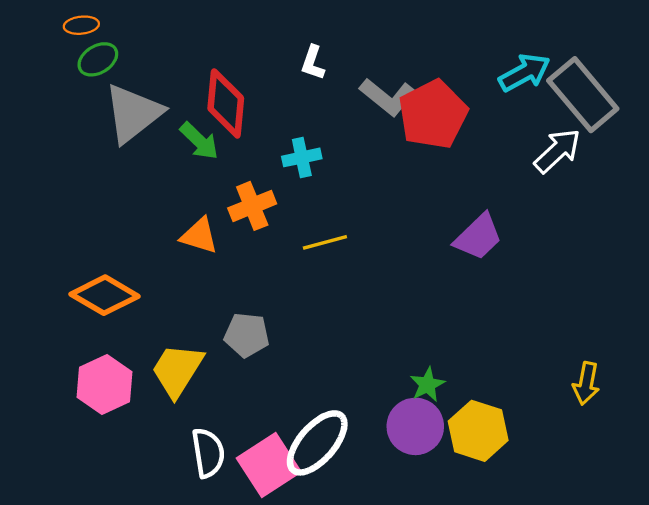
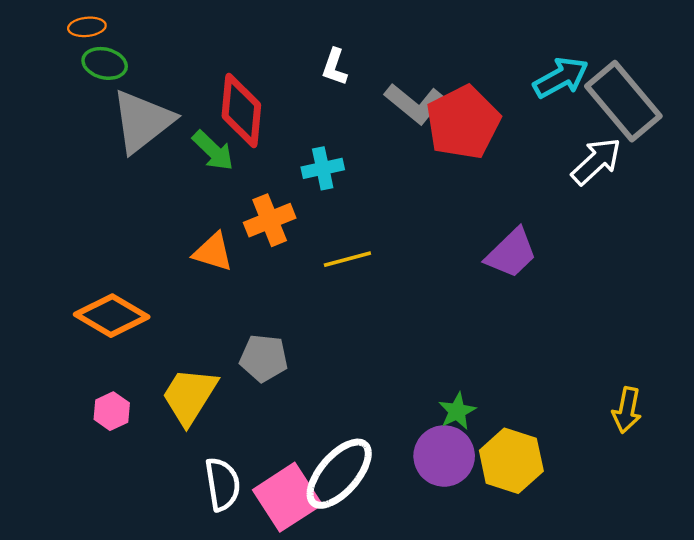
green ellipse: (98, 59) -> (105, 63), turned 45
pink hexagon: (104, 384) -> (112, 411), size x0.6

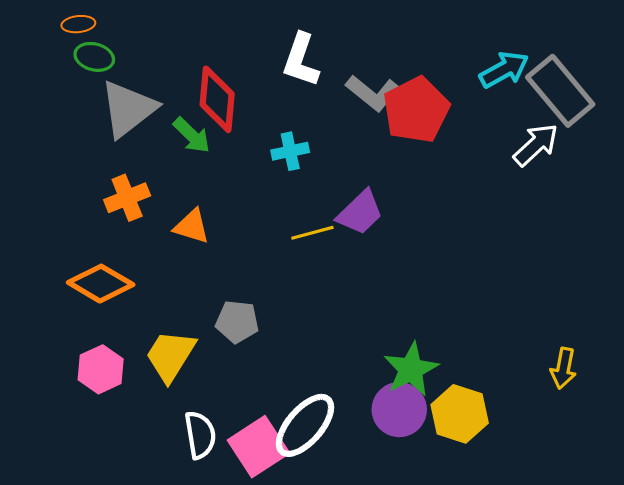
white L-shape: (334, 67) -> (301, 60), size x1.6
orange cross: (270, 220) -> (127, 198), moved
purple trapezoid: (511, 253) -> (360, 213), moved
pink hexagon: (112, 411) -> (101, 369), size x1.4
green star: (457, 411) -> (411, 369), size x1.6

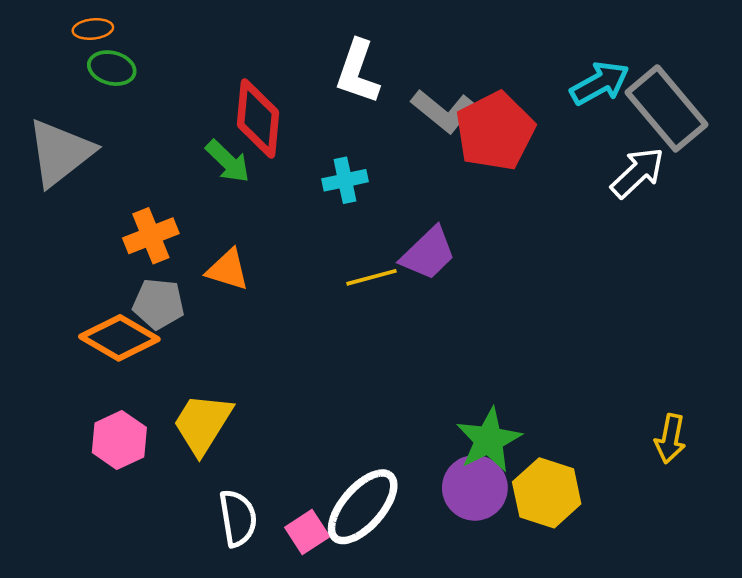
gray triangle: (128, 109) -> (60, 153), moved
gray pentagon: (237, 322) -> (158, 304), moved
pink square: (258, 447) -> (307, 532), size x0.6

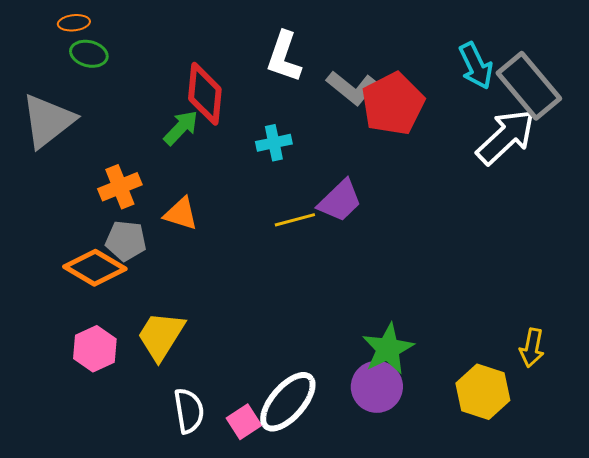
cyan arrow: (600, 83) -> (476, 66), turned 93
green arrow: (228, 161) -> (181, 128), turned -90
white arrow: (637, 173) -> (506, 137), size x1.4
yellow hexagon: (547, 493) -> (483, 392), moved

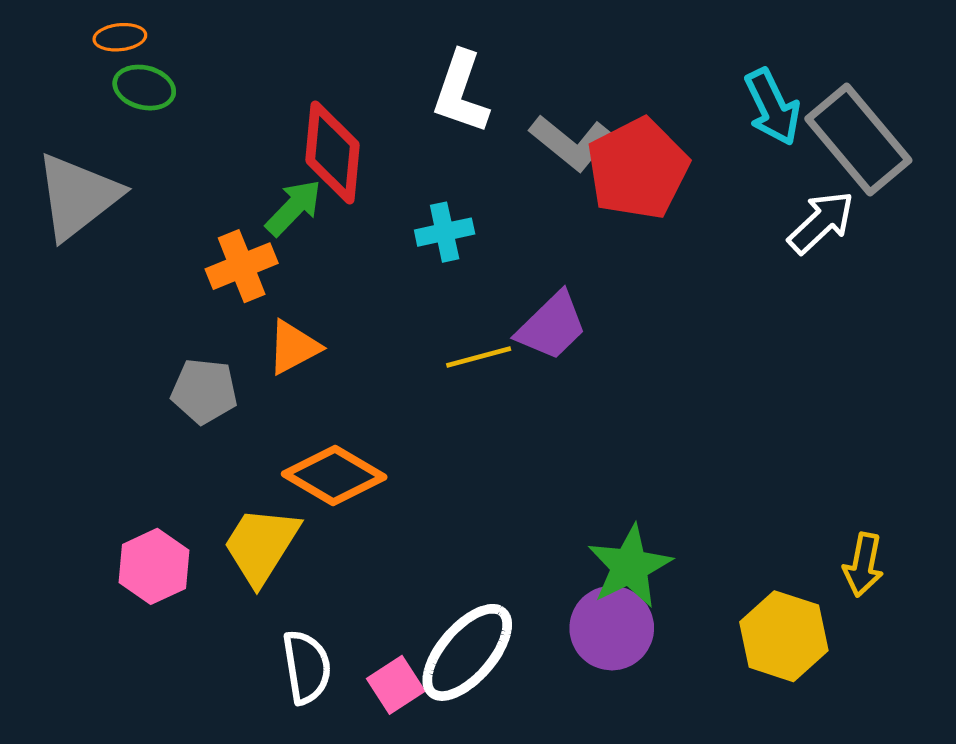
white arrow: (506, 137) -> (821, 222), size x0.7
orange cross: (120, 187) -> (242, 266), moved
orange triangle: (181, 214) -> (294, 347), turned -45
orange diamond: (95, 268) -> (334, 476), moved

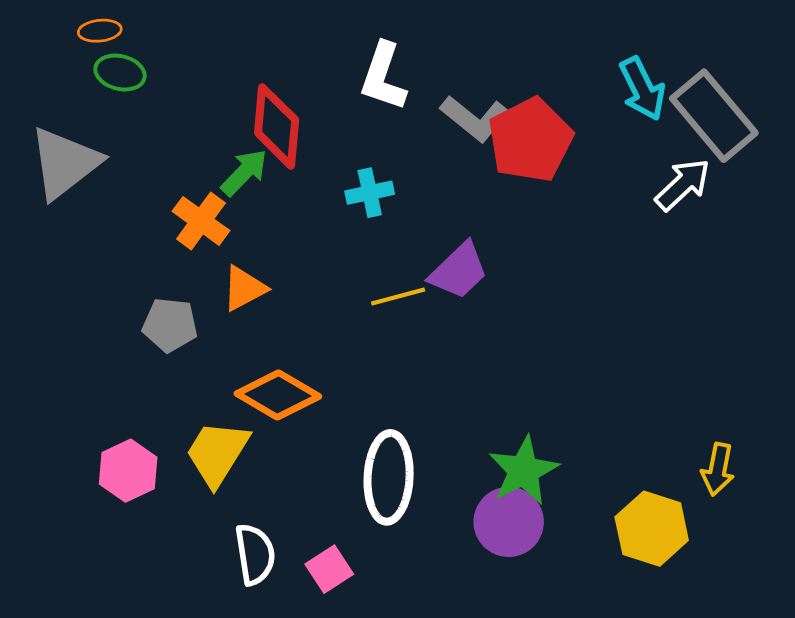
orange cross: (242, 266) -> (201, 221), turned -32
white ellipse: (467, 652) -> (389, 477), moved, turned -38

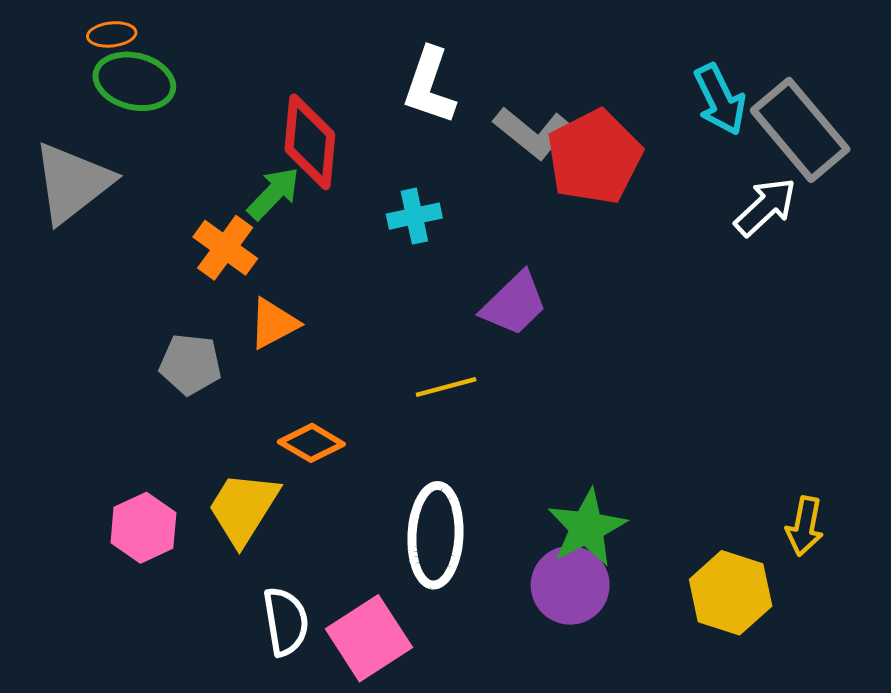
green ellipse: (120, 73) -> (134, 81), size x1.4
yellow line: (398, 297) -> (446, 387), moved
orange diamond: (278, 395) -> (311, 443), size x0.7
pink square: (329, 569) -> (369, 638), size x1.6

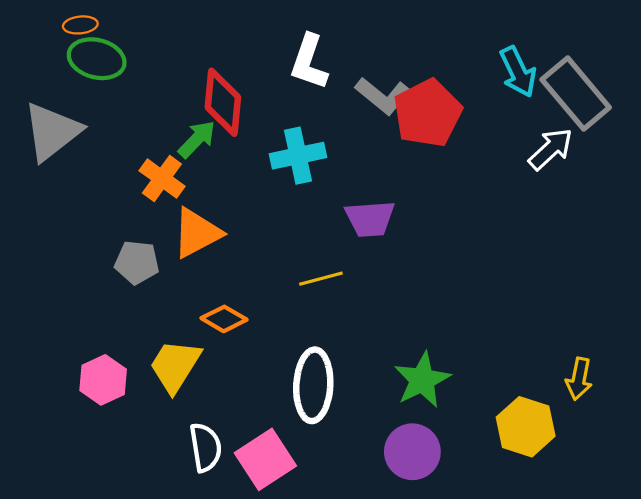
cyan cross: (414, 216) -> (298, 156), size x1.4
purple trapezoid: (514, 304) -> (370, 219), turned 40
orange triangle: (274, 323) -> (197, 233), size x1.4
purple circle: (570, 585) -> (412, 452), moved

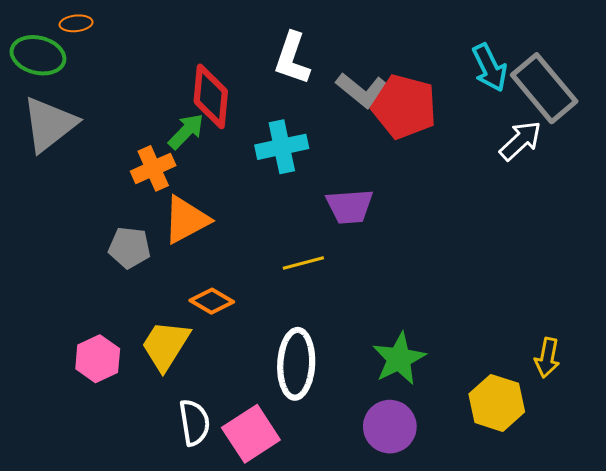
green ellipse: (97, 59) -> (38, 55), moved
red pentagon: (428, 113) -> (404, 107), turned -30
orange cross: (162, 178) -> (153, 168), turned 30

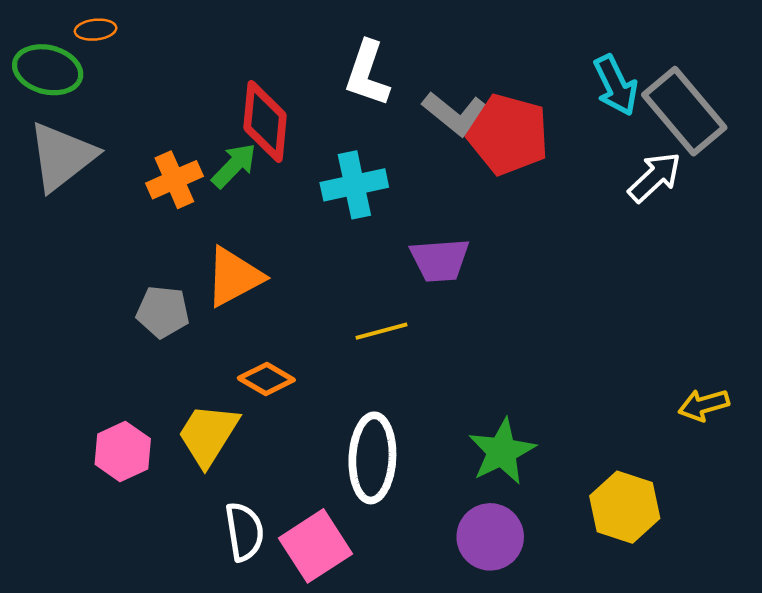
orange cross: (153, 168) -> (174, 180), moved
yellow arrow: (547, 358) -> (704, 405), moved, turned 63

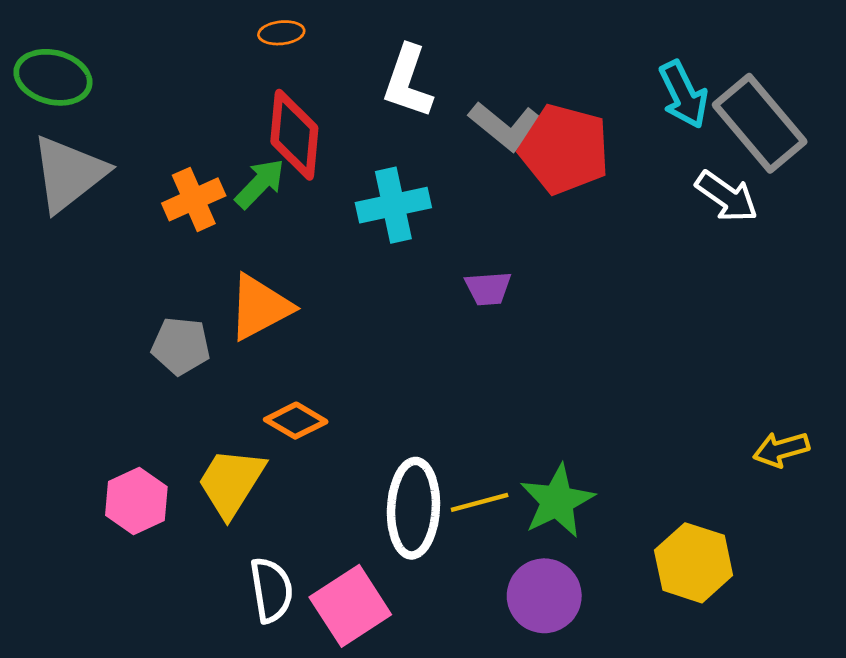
orange ellipse: (96, 30) -> (281, 33), moved
white arrow: (655, 177) -> (727, 197), turned 78
purple trapezoid: (440, 260) -> (488, 288), size x0.7
yellow line: (381, 331) -> (480, 502), moved

